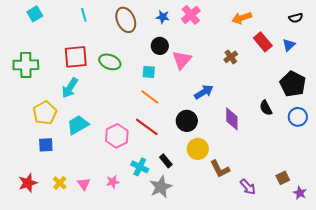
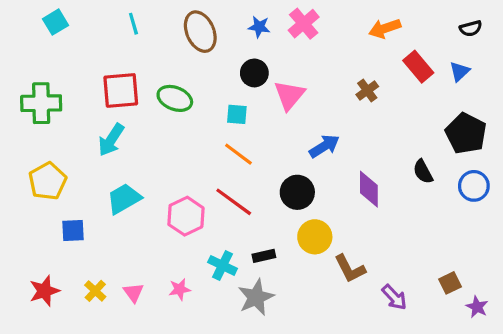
yellow pentagon: (45, 113) -> (48, 181), moved
black rectangle: (166, 161) -> (264, 256), turned -64

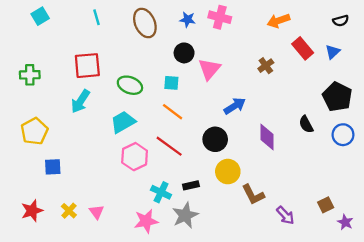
pink cross: (304, 24) -> (220, 17), turned -35
green ellipse: (175, 98) -> (130, 85), moved
green cross: (41, 103) -> (30, 75), size x0.7
cyan trapezoid: (124, 199) -> (123, 122), moved
pink star: (180, 289) -> (146, 221), moved, size x1.5

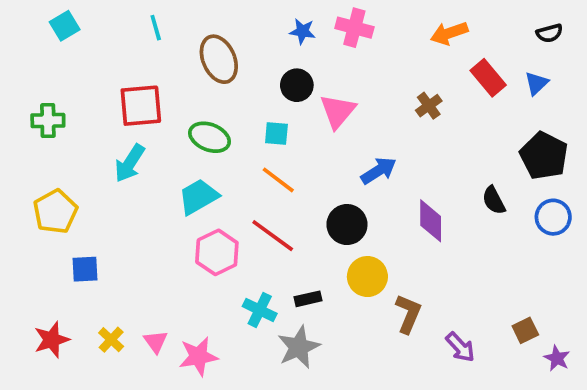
brown ellipse: (145, 23) -> (219, 59), moved
brown L-shape: (253, 195) -> (408, 314), turned -130
pink star: (146, 221) -> (198, 356), moved

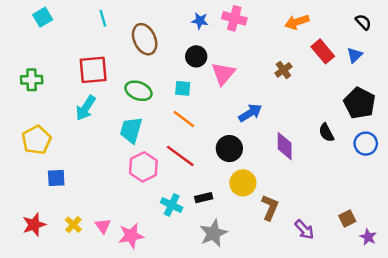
black semicircle: (549, 33) -> (363, 22), turned -119
cyan trapezoid: (198, 197) -> (131, 130), turned -44
gray star: (299, 347) -> (213, 233), moved

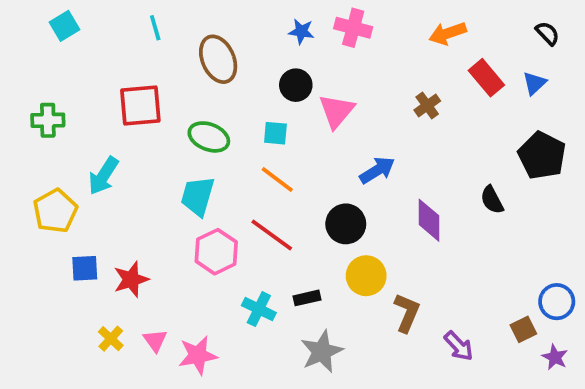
cyan arrow: (86, 108) -> (103, 176), moved
blue circle: (366, 144) -> (557, 302), moved
red star: (34, 225) -> (131, 279), moved

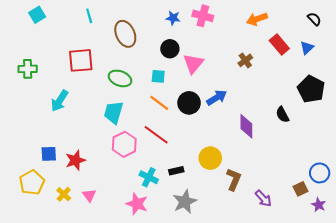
yellow pentagon: (55, 211) -> (32, 183), moved
black circle: (346, 224) -> (189, 103), moved
pink star: (198, 355) -> (137, 204), moved, turned 30

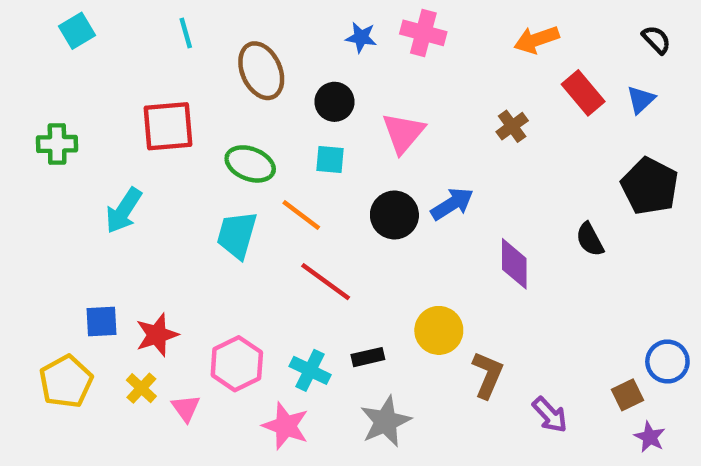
black circle: (170, 49) -> (334, 102), moved
orange line: (159, 103) -> (301, 215), moved
pink hexagon: (124, 144) -> (237, 364), moved
yellow cross: (64, 194) -> (141, 388), moved
purple star: (319, 205) -> (650, 437), moved

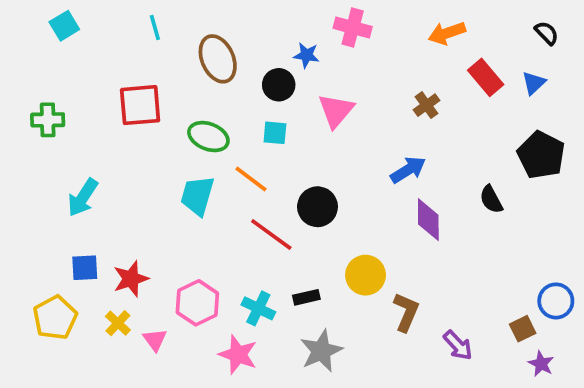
blue star: (361, 37) -> (306, 55), moved
blue arrow: (452, 204) -> (408, 170), moved
cyan arrow: (124, 211) -> (83, 197), moved
black circle: (394, 215) -> (317, 207), moved

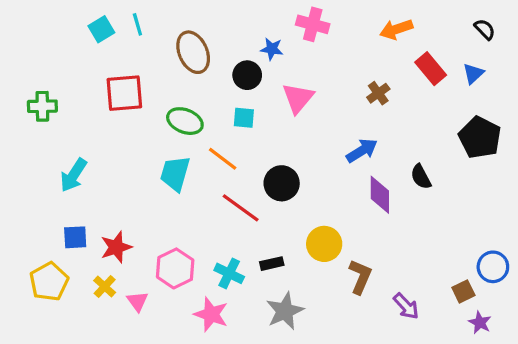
cyan square: (64, 26) -> (101, 29), moved
black semicircle: (491, 199) -> (421, 177), moved

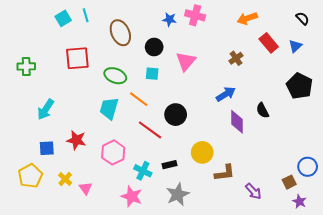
blue star: (272, 49) -> (169, 19), moved
red star: (116, 247) -> (76, 140), moved, turned 30
pink hexagon: (175, 268) -> (113, 152), moved
brown L-shape: (360, 277) -> (225, 173), turned 60

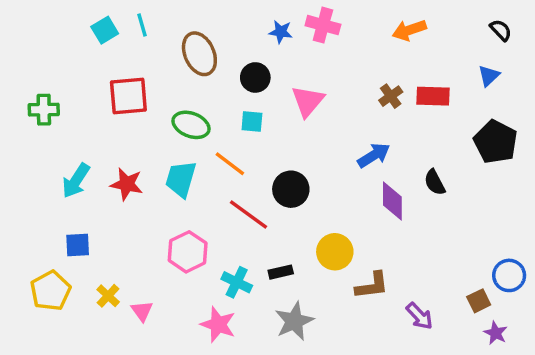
red rectangle: (269, 43) -> (433, 96), moved, turned -48
red star: (76, 140) -> (127, 184), moved

